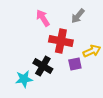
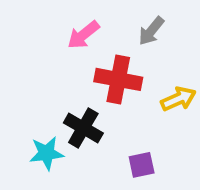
pink arrow: (43, 18) -> (83, 35), turned -96
purple square: (75, 64) -> (142, 165), moved

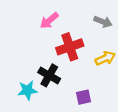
gray arrow: (151, 31) -> (103, 22), moved, turned -108
red cross: (118, 79) -> (70, 47), turned -30

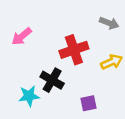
pink arrow: (49, 21) -> (22, 36), moved

